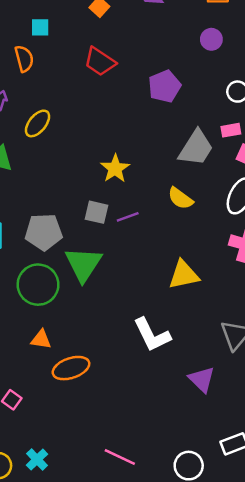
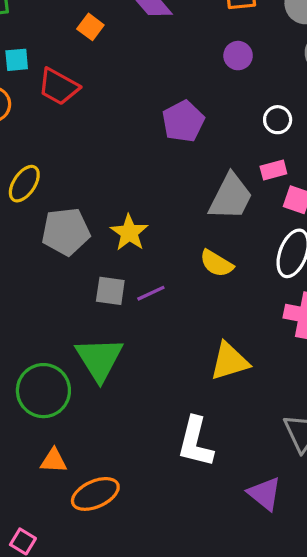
red trapezoid: (100, 62) -> (59, 87), moved
gray pentagon: (44, 232) -> (66, 232), moved
white L-shape: (152, 335) -> (195, 442), turned 45

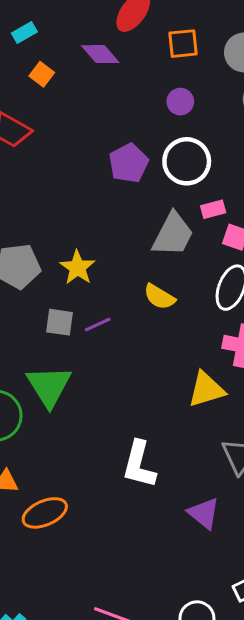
white circle: (278, 120) -> (187, 161), moved, size x1.8
yellow triangle: (229, 361) -> (206, 389), moved

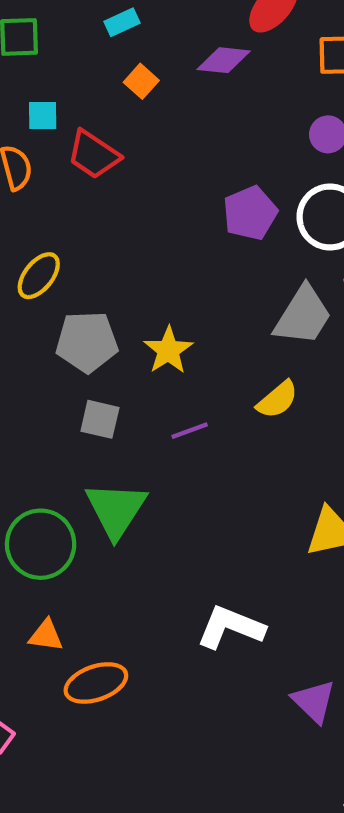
purple diamond: (100, 54) -> (224, 60), turned -48
yellow semicircle: (159, 297) -> (277, 400), turned -76
gray square: (59, 322) -> (100, 419), moved
white L-shape: (139, 464) -> (231, 627), turned 93

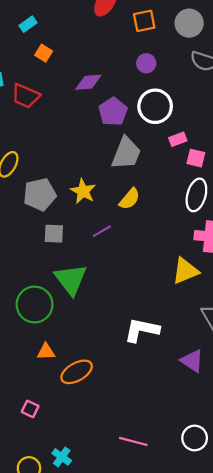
purple diamond: (224, 60) -> (88, 82), moved
gray trapezoid: (303, 316) -> (126, 153), moved
yellow semicircle: (277, 400) -> (130, 199), moved

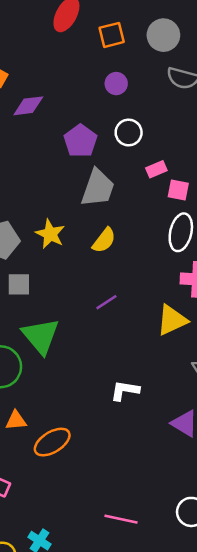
purple diamond: (88, 82) -> (28, 106), moved
white circle: (155, 106) -> (129, 133), size x0.7
purple line: (102, 231) -> (106, 302), moved
white L-shape: (142, 330) -> (125, 391), size x0.7

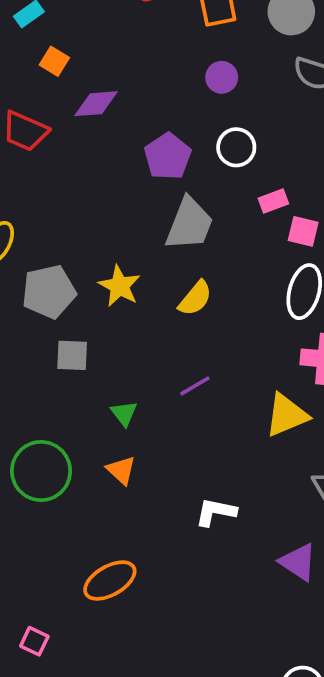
green triangle: (41, 336) -> (124, 413), moved, size x0.5
orange triangle: (16, 421) -> (121, 470), moved, turned 45

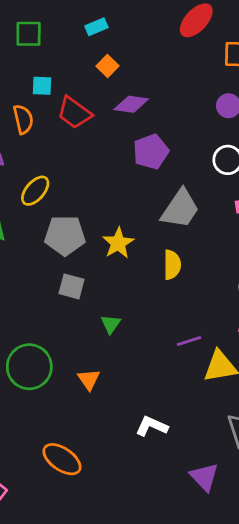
purple pentagon: (168, 156) -> (151, 152), moved
yellow semicircle: (195, 298) -> (172, 265), turned -52
purple line: (195, 386) -> (189, 341), moved
green triangle: (124, 413) -> (111, 324), moved
orange ellipse: (110, 581) -> (62, 459), turned 51

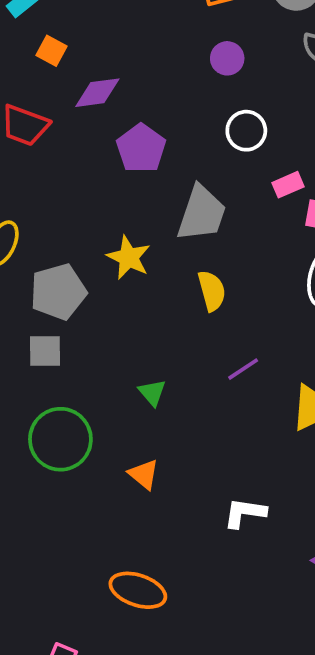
yellow star: (118, 243) -> (129, 257), moved
gray square: (72, 286) -> (45, 351), moved
purple line: (189, 341) -> (243, 369), moved
green circle: (29, 367) -> (60, 439), moved

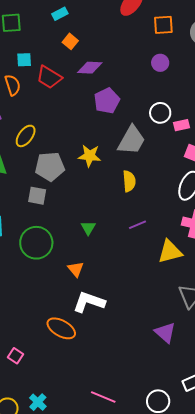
white circle: (246, 131) -> (160, 113), moved
pink rectangle: (288, 185) -> (182, 125), moved
yellow star: (129, 257) -> (90, 156), turned -30
white L-shape: (245, 513) -> (89, 302), moved, size x1.4

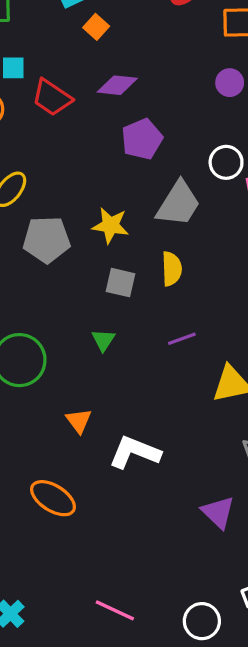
orange square: (70, 41) -> (96, 27), moved
gray square: (37, 196) -> (121, 283), moved
orange triangle: (76, 269) -> (79, 421), moved
white L-shape: (89, 302) -> (135, 452), moved

